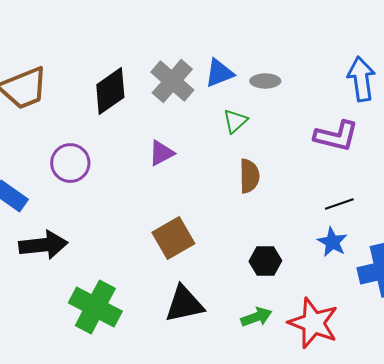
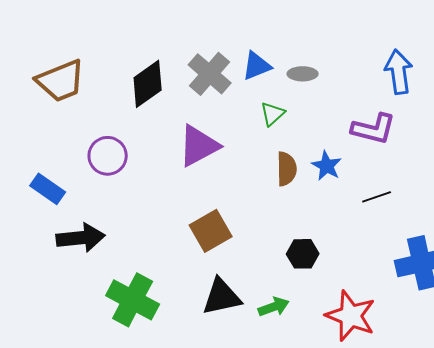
purple triangle: (161, 153) -> (199, 146), size x1.6
blue star: (332, 242) -> (327, 166), moved
green arrow: (256, 317) -> (274, 307), moved

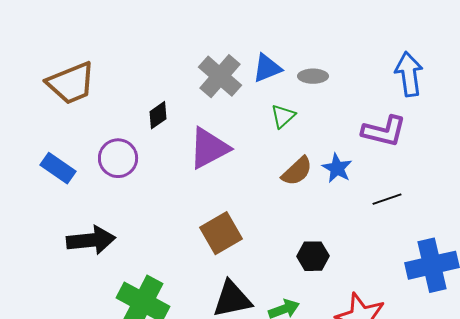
black diamond: (148, 84) -> (158, 115), moved, size x0.6
brown semicircle: (287, 169) -> (297, 171), turned 48
blue rectangle: (48, 189) -> (58, 168), moved

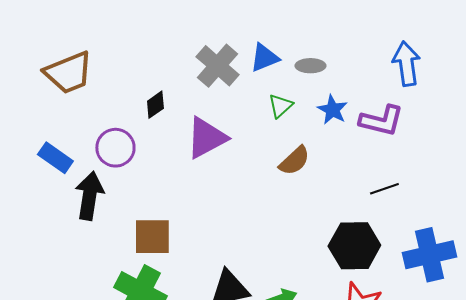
blue star: (337, 168) -> (332, 110), moved
brown square: (221, 233) -> (152, 237), moved, turned 30
black arrow: (91, 240) -> (89, 196), moved, turned -75
black hexagon: (313, 256) -> (354, 246), moved, size x1.6

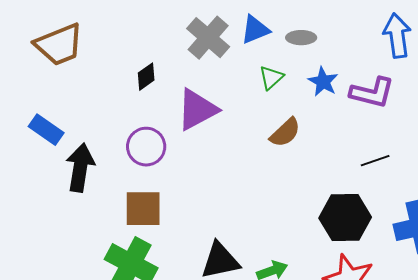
purple circle: (115, 148) -> (146, 147), moved

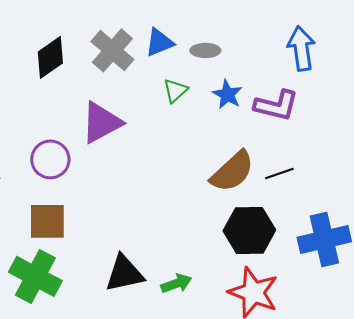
black diamond: (146, 77) -> (50, 57), moved, size x1.5
brown semicircle: (285, 133) -> (232, 171), moved, size x1.4

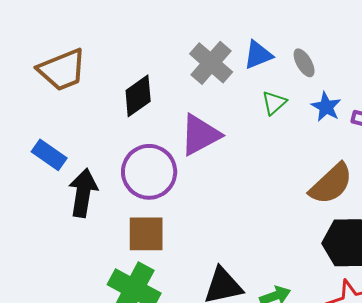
gray ellipse: (205, 50) -> (304, 63), turned 60
black diamond: (50, 57) -> (138, 96), moved
purple circle: (50, 159) -> (149, 172), size x1.4

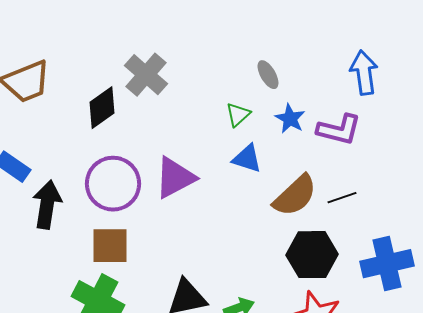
blue triangle: (258, 55) -> (247, 159), moved, turned 40
gray cross: (211, 63) -> (146, 75), moved
purple triangle: (200, 135) -> (175, 178), moved

